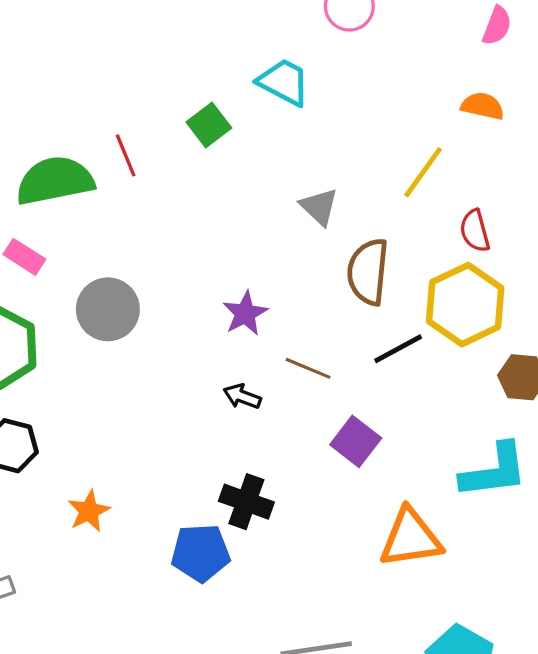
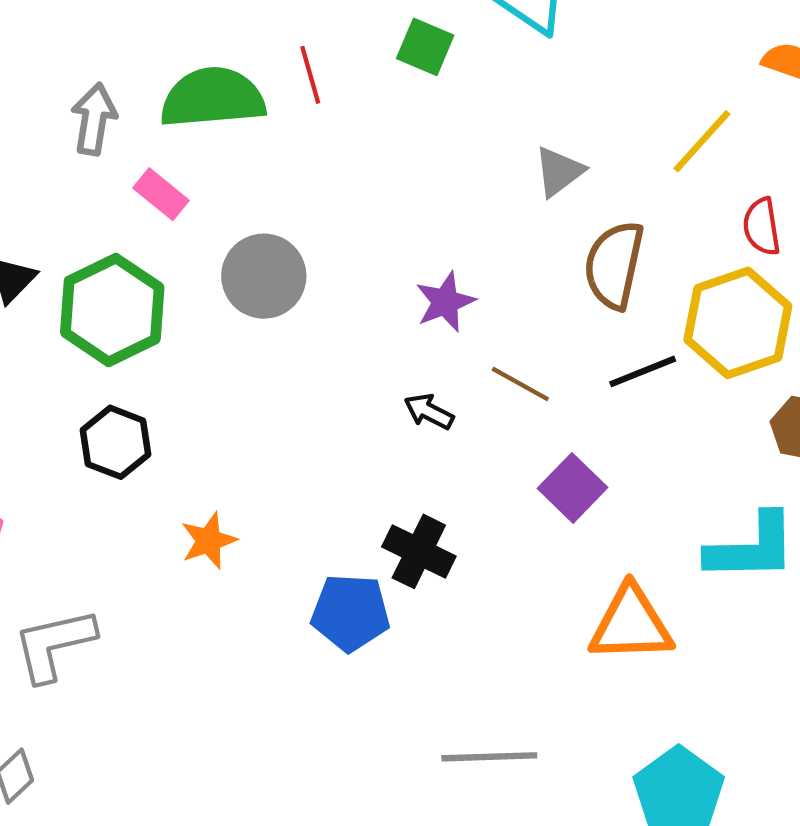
green square: (209, 125) -> (425, 47), turned -36
gray triangle: (319, 207) -> (559, 172), turned 33

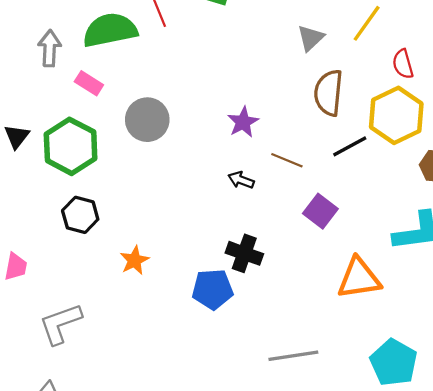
gray triangle: (559, 172) -> (311, 38), moved

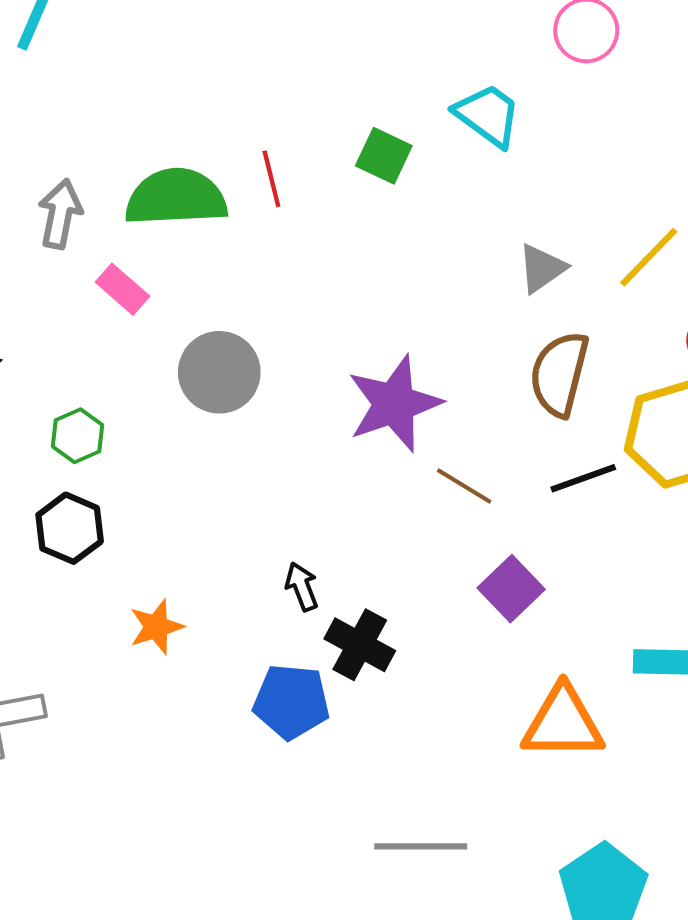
purple star: (243, 122) -> (394, 404), size x1.6
green hexagon: (71, 146) -> (78, 436), moved, size x0.5
black arrow: (241, 180) -> (302, 587), moved, turned 40

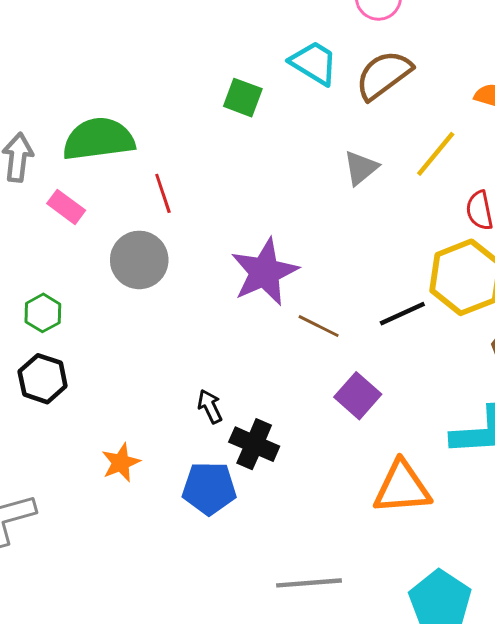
red line: (271, 179) -> (163, 193), moved
brown semicircle: (559, 374) -> (384, 75), moved, turned 44
orange star: (156, 627) -> (121, 463), moved

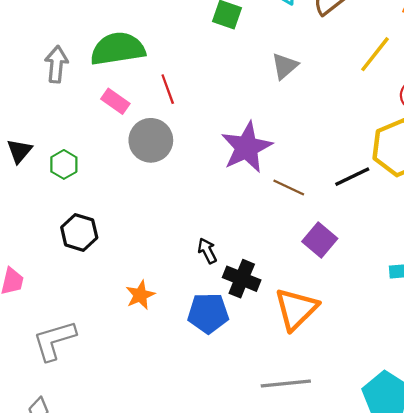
gray triangle: (361, 168) -> (285, 66), moved
pink rectangle: (66, 207) -> (115, 101), moved
green hexagon: (43, 313) -> (64, 164), moved
orange triangle: (402, 487) -> (296, 309), moved, turned -39

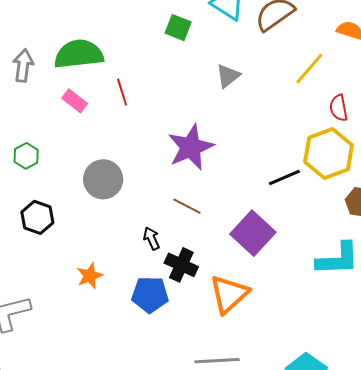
gray circle: (151, 140) -> (103, 179), moved
brown line: (289, 188) -> (187, 206), moved
purple square: (320, 240) -> (253, 233), size x1.4

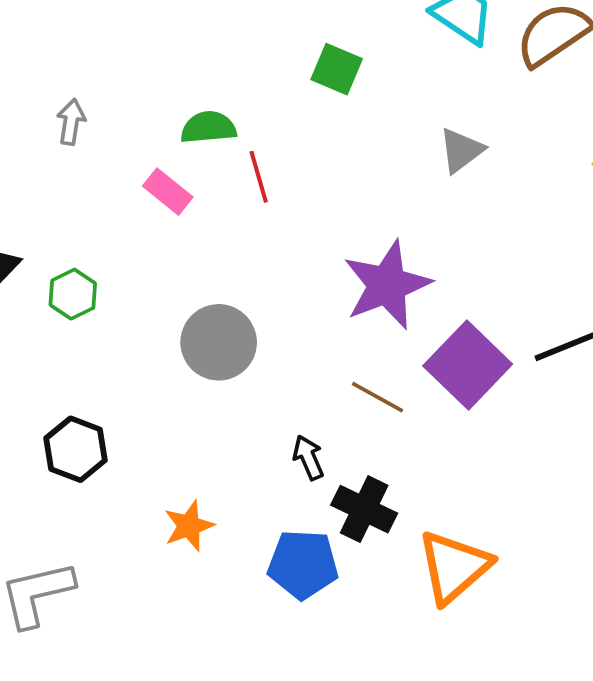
green square: (178, 28) -> (337, 69), moved
green semicircle: (79, 54) -> (208, 127), moved, size x0.6
gray arrow: (23, 66) -> (71, 122), size x0.7
black hexagon: (37, 217) -> (76, 449), moved
purple square: (253, 233) -> (468, 365), moved

